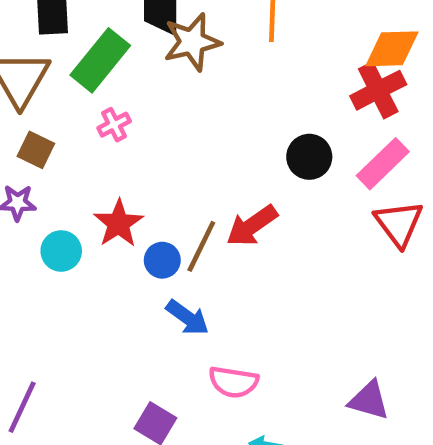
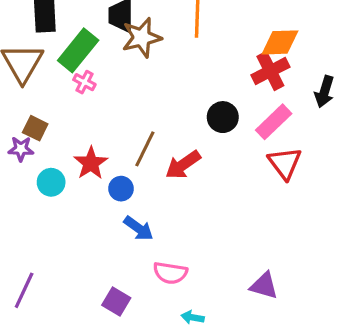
pink cross: (114, 125) -> (84, 82), moved, turned -35
brown square: (36, 150) -> (35, 128), moved
brown line: (201, 246) -> (145, 149), moved

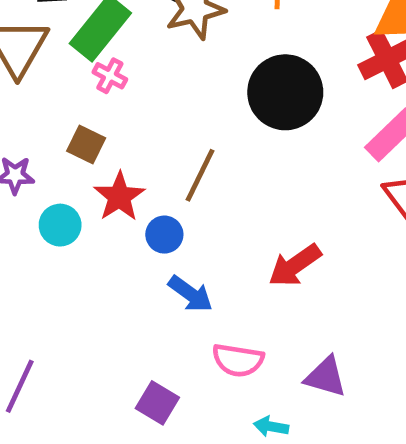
black circle: (223, 117) -> (285, 92), moved, size x1.6
brown square: (35, 128) -> (86, 144), moved
red arrow: (183, 165) -> (295, 265), moved
purple triangle: (264, 286) -> (326, 377), moved

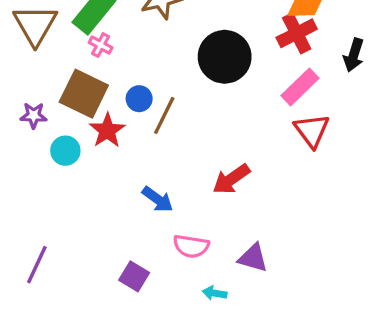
brown square: (86, 144) -> (84, 94), size x1.8
blue circle: (164, 235) -> (139, 99), moved

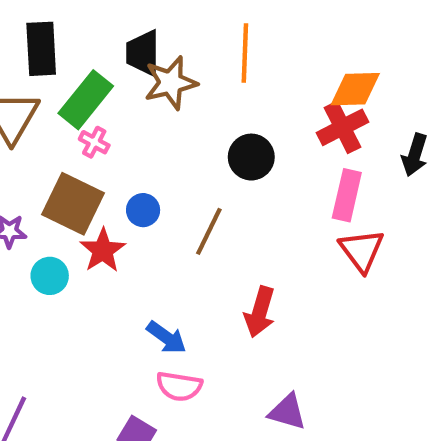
black circle: (225, 57) -> (251, 157), size x0.7
pink rectangle: (300, 87) -> (347, 195), turned -33
brown line: (164, 115) -> (209, 231), moved
red arrow: (231, 179) -> (260, 312), turned -39
pink semicircle: (191, 246) -> (179, 386), moved

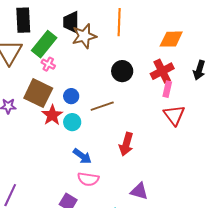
red cross: (343, 127) -> (162, 71), moved
pink rectangle: (347, 195) -> (167, 89), size x0.7
brown line: (209, 231) -> (102, 106), turned 45
cyan circle: (50, 276) -> (72, 122), moved

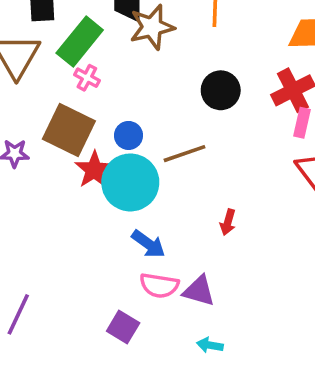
cyan circle: (72, 122) -> (130, 182), size x1.8
red arrow: (126, 144) -> (228, 222), size x0.6
purple triangle: (139, 191) -> (199, 291), moved

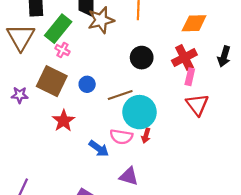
red star: (94, 170) -> (64, 121), moved
cyan circle: (130, 182) -> (139, 112), moved
pink semicircle: (159, 285) -> (121, 137), moved

